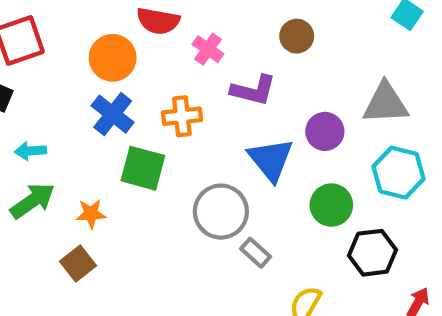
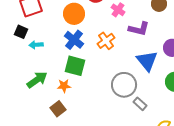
orange cross: (182, 116) -> (106, 41), turned -30
cyan arrow: (30, 151) -> (36, 45), moved
green square: (143, 168) -> (75, 66), moved

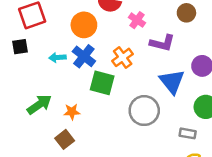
black square: (21, 32) -> (20, 47), turned -32
cyan arrow: (36, 45) -> (57, 57), moved
green square: (75, 66) -> (102, 83), moved
gray rectangle: (140, 104) -> (188, 133), moved, turned -32

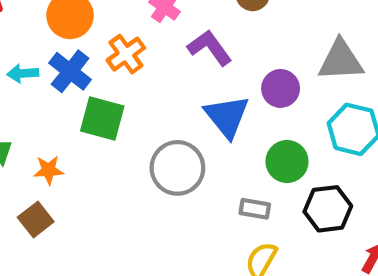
purple L-shape: (162, 43) -> (210, 48), turned -140
orange cross: (123, 57) -> (126, 54), moved

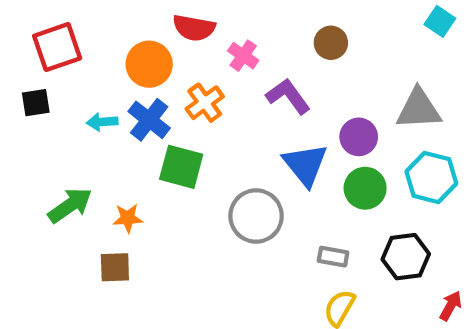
green circle: (287, 162) -> (365, 188), moved
brown square: (36, 219) -> (115, 267), turned 36

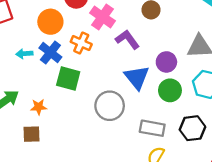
pink cross: (243, 56) -> (102, 17), size x1.5
orange cross: (205, 103) -> (81, 43), turned -30
gray rectangle: (333, 257) -> (152, 128), size x1.5

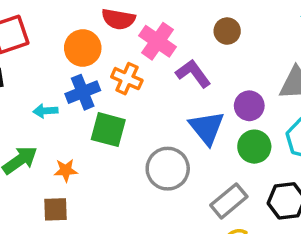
blue cross: (50, 52) -> (83, 92), turned 30
cyan arrow: (24, 54) -> (45, 111), moved
gray rectangle: (152, 128) -> (229, 201), turned -50

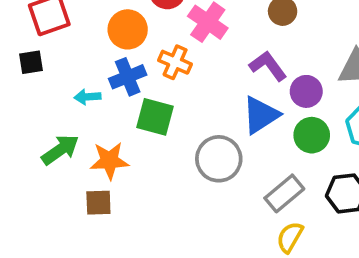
purple L-shape: (193, 73) -> (268, 66), moved
blue triangle: (207, 128) -> (261, 115), turned 36
orange star: (66, 170) -> (109, 161), size x1.5

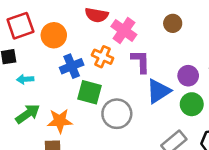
orange circle: (128, 29) -> (54, 35), moved
purple L-shape: (268, 66) -> (141, 61), moved, turned 35
cyan arrow: (88, 97) -> (25, 79), moved
gray circle: (219, 159) -> (117, 114), moved

